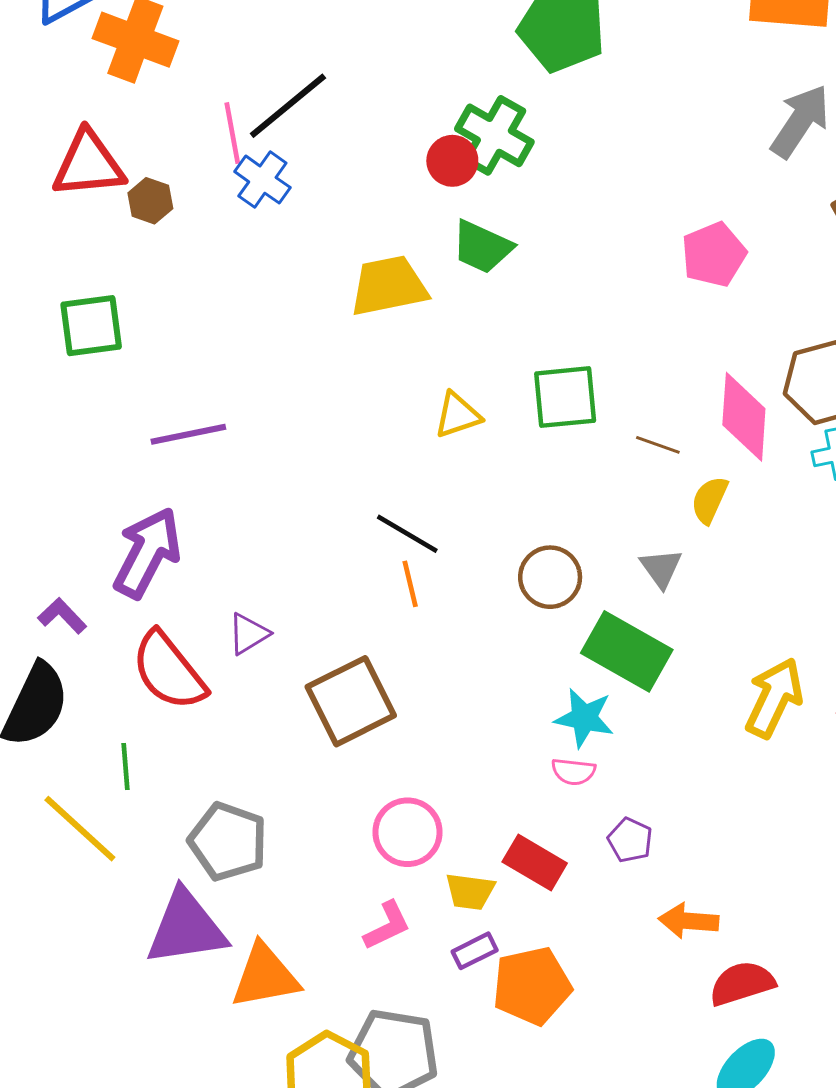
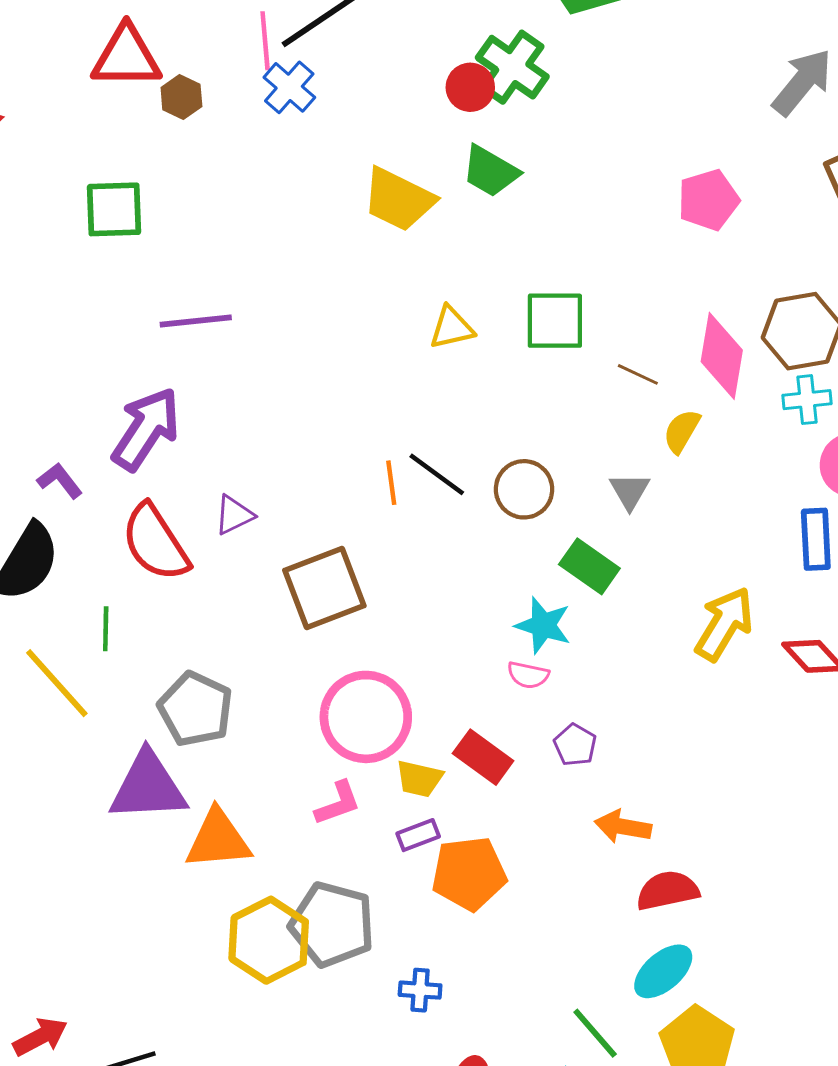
yellow trapezoid: (389, 286) -> (399, 199), turned -148
black line: (407, 534) -> (437, 474), moved
green rectangle: (627, 651) -> (589, 566), size x0.7
pink circle: (407, 832) -> (366, 717), size x1.4

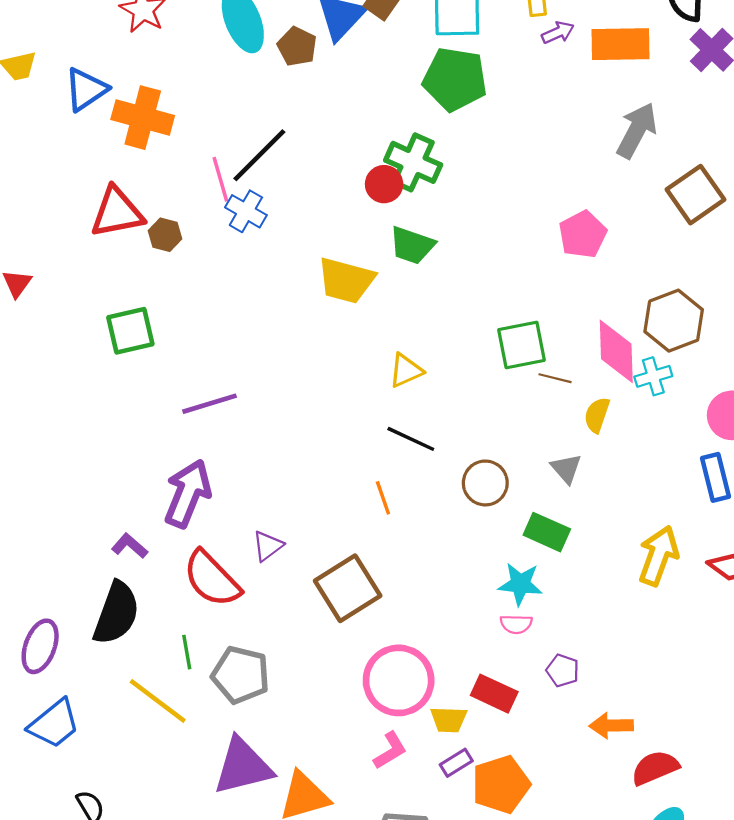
green square: (555, 321) -> (522, 345), moved
cyan cross: (807, 400) -> (653, 376), moved
black line: (437, 474) -> (411, 439), moved
gray pentagon: (195, 709) -> (241, 675), moved

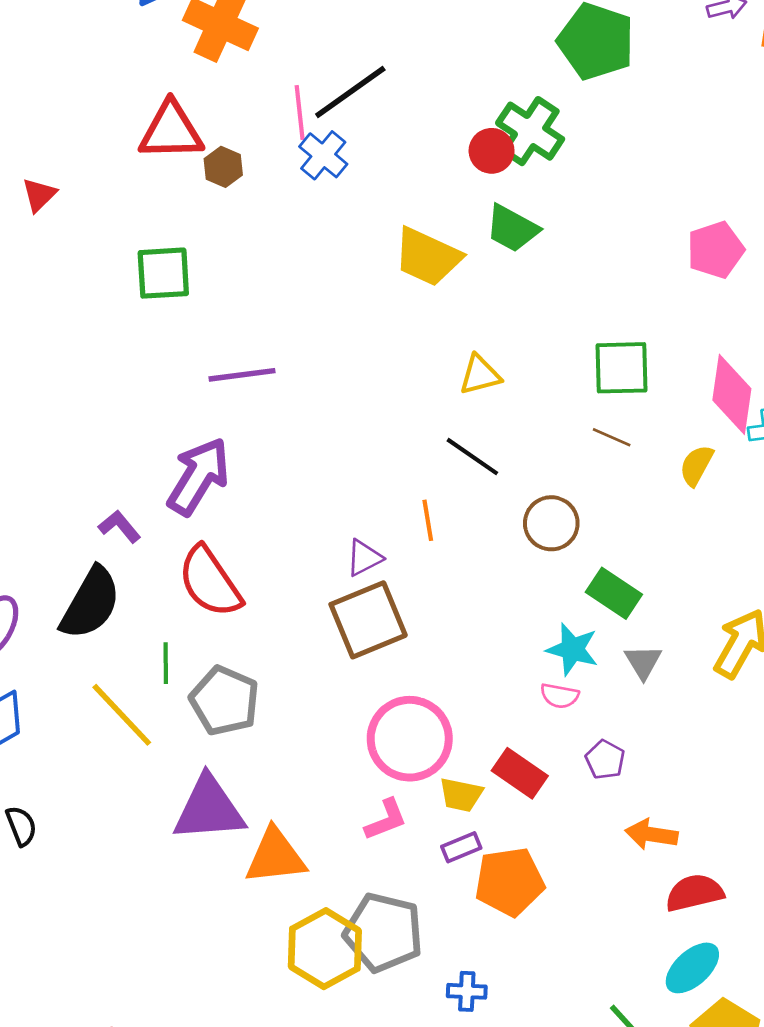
brown line: (555, 378) -> (612, 437), moved
gray triangle: (566, 469) -> (643, 662), moved
purple triangle: (268, 546) -> (364, 558), moved

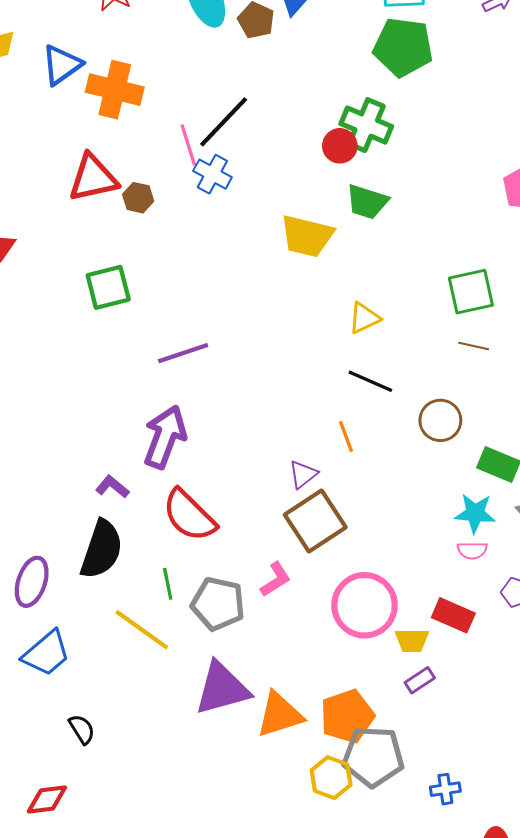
pink L-shape: (386, 820) -> (275, 579), moved
orange pentagon: (509, 882) -> (347, 716), moved
yellow hexagon: (325, 949) -> (331, 778), size x0.7

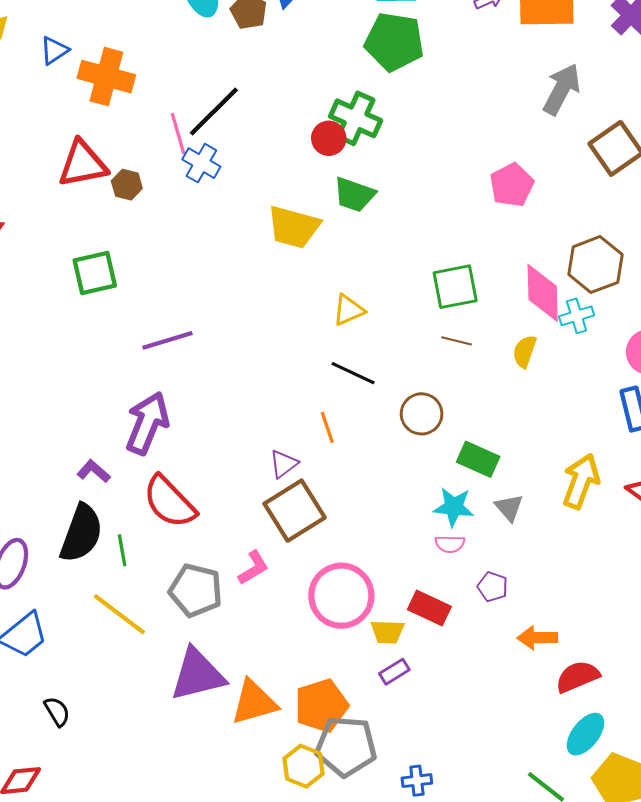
blue triangle: (62, 65) -> (54, 51), size x0.7
green line: (168, 584) -> (122, 550), moved

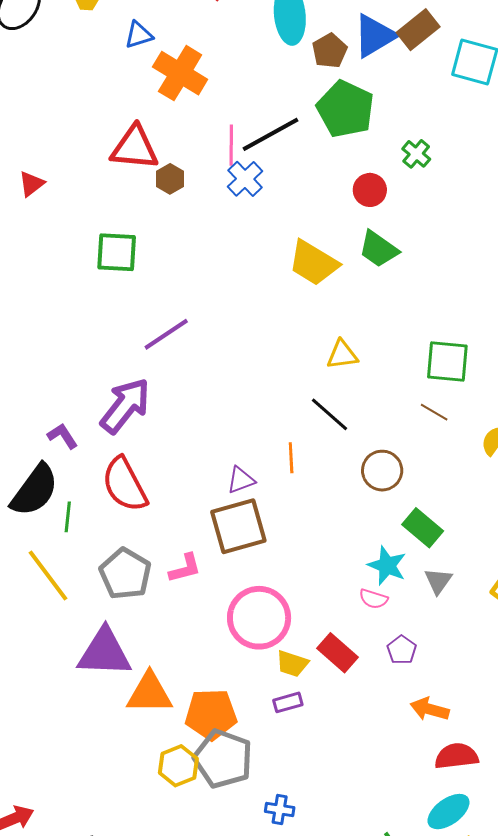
green pentagon: (394, 42) -> (345, 109), moved
green cross: (356, 118) -> (416, 154), moved, size x0.6
purple line: (168, 340) -> (166, 334), turned -33

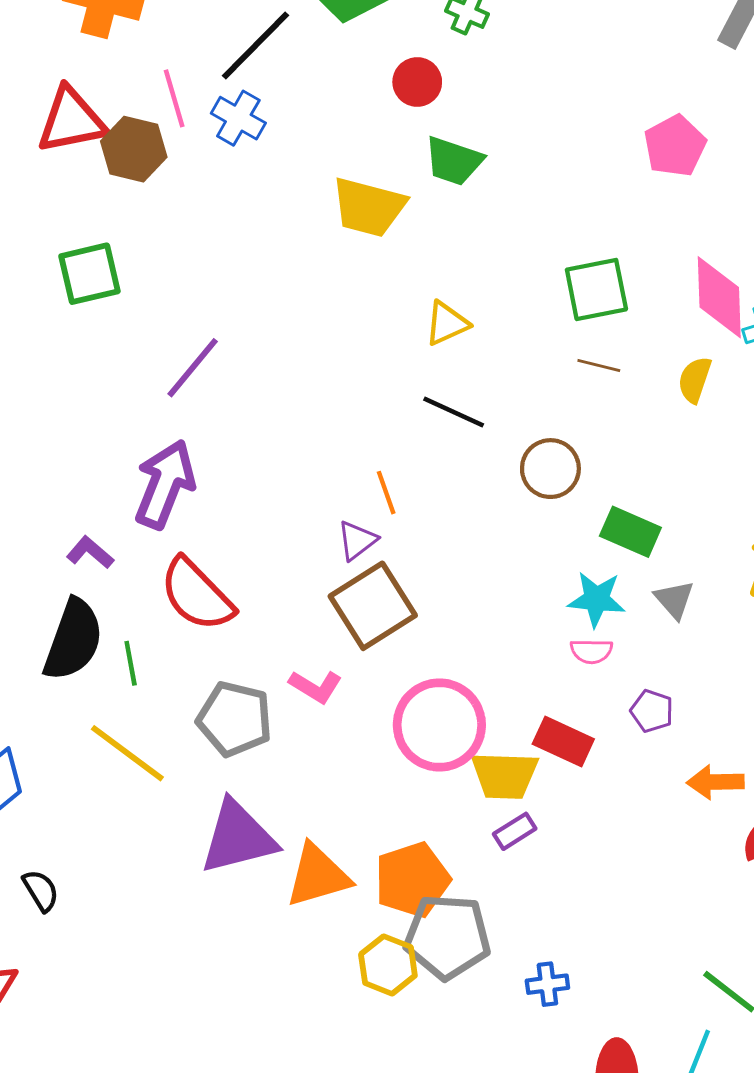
pink line: (231, 145) -> (174, 98), moved
brown hexagon: (170, 179) -> (134, 149), size x1.5
orange line: (291, 458) -> (386, 493), moved
pink L-shape: (185, 568) -> (316, 687), turned 63
yellow trapezoid: (292, 664) -> (505, 775), size x1.4

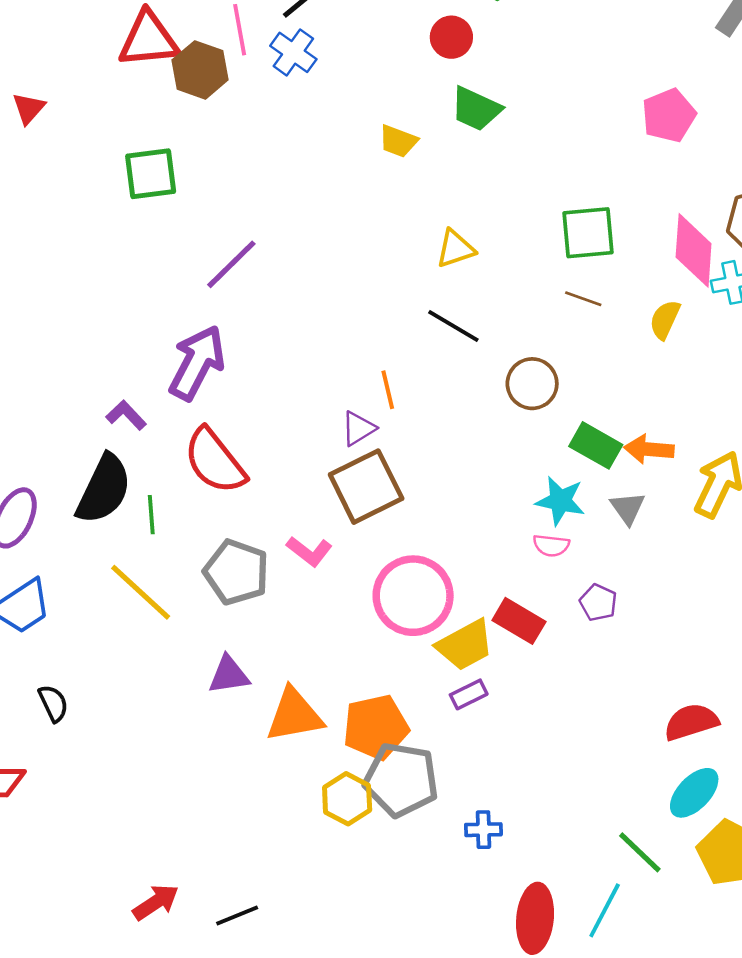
yellow trapezoid: (369, 207) -> (398, 141), size x0.6
yellow trapezoid: (505, 775) -> (465, 645), turned -36
orange arrow: (715, 782) -> (649, 449), moved
purple triangle: (238, 837) -> (229, 675), size x0.6

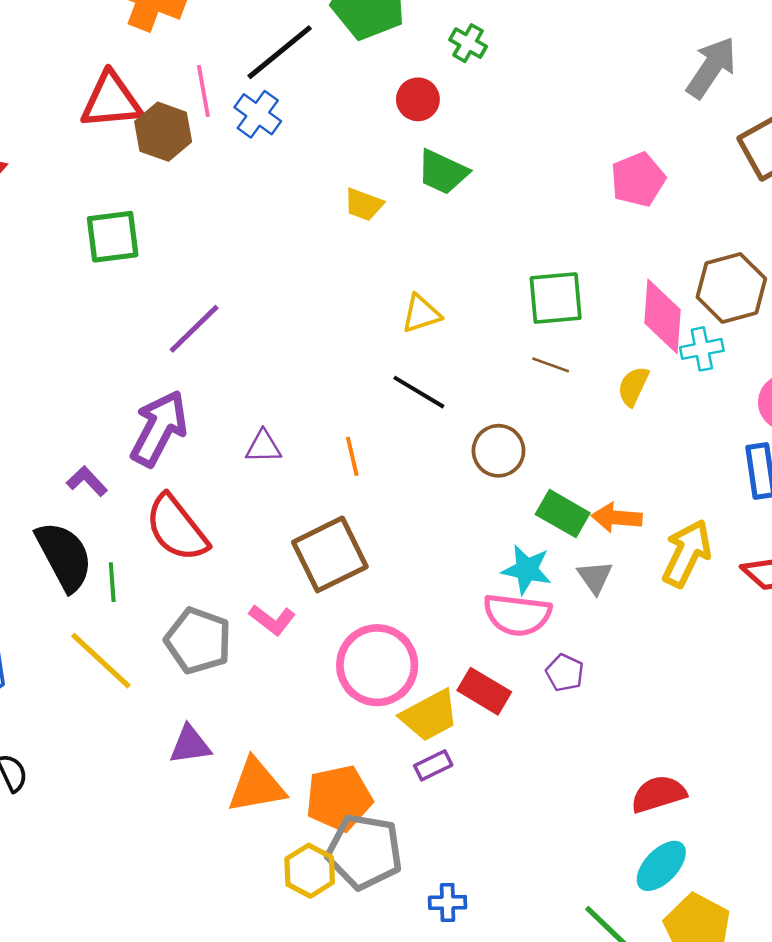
purple triangle: (358, 428) -> (263, 447), moved, turned 30
black semicircle: (104, 489) -> (64, 556), turned -54
pink semicircle: (551, 545) -> (517, 615), size x1.8

